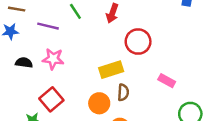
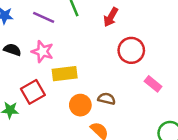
yellow rectangle: (111, 70) -> (65, 74), moved
pink rectangle: (167, 81) -> (153, 84), moved
brown semicircle: (123, 92) -> (107, 99), turned -91

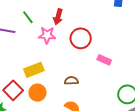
pink star: (42, 51) -> (47, 35), moved
orange circle: (80, 105) -> (38, 93), moved

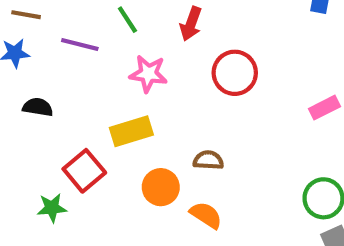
pink star: (47, 35) -> (148, 74), moved
pink rectangle: (104, 60) -> (325, 108), moved, turned -56
orange circle: (38, 93) -> (161, 187), moved

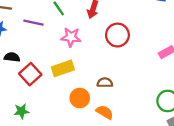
red square: (84, 171) -> (30, 74), moved

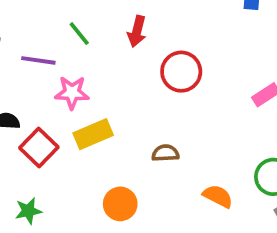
pink star: (71, 37) -> (72, 93), moved
orange circle: (80, 98) -> (120, 204), moved
orange semicircle: (105, 112) -> (218, 196), moved

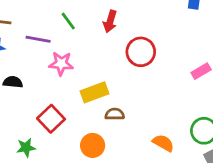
yellow rectangle: (93, 134) -> (95, 92), moved
red square: (39, 147) -> (51, 119), moved
brown semicircle: (165, 153) -> (115, 114), moved

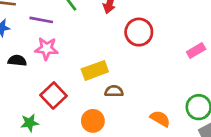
pink star: (61, 64) -> (46, 49), moved

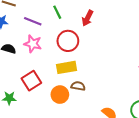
red circle: (139, 32) -> (68, 41), moved
orange circle: (93, 121) -> (60, 95), moved

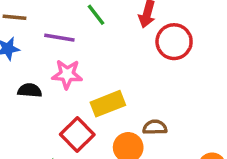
red circle: (68, 41) -> (174, 42), moved
yellow rectangle: (66, 67) -> (108, 104), moved

